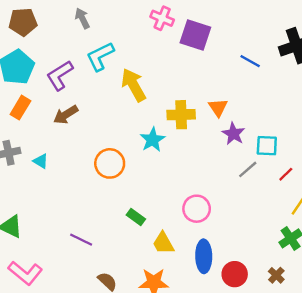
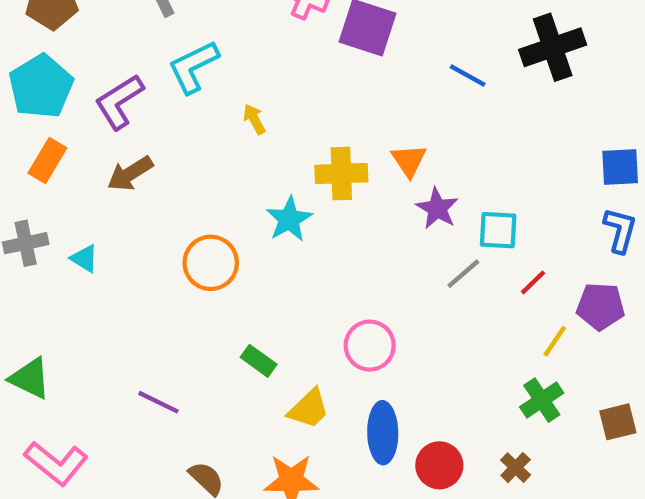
yellow arrow: (134, 85) -> (254, 119), size x0.5
yellow trapezoid: (163, 243) -> (309, 409), turned -105

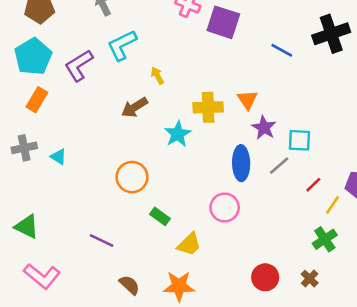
brown arrow: (130, 174) -> (135, 107), moved
orange circle: (211, 263) -> (132, 177), moved
red line: (533, 282) -> (313, 185), moved
blue ellipse: (383, 433) -> (241, 163), moved

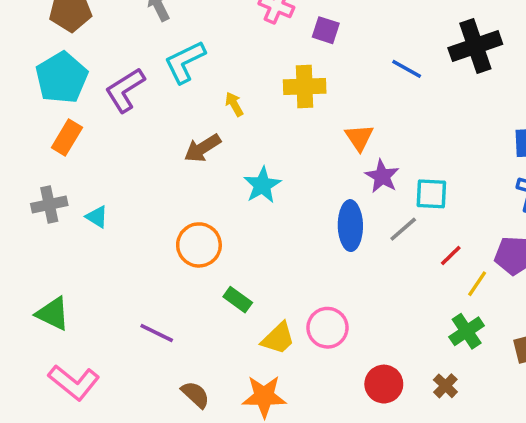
purple square: (223, 22) -> (326, 30), size x0.6
yellow cross: (208, 107) -> (305, 86), moved
pink circle: (225, 208) -> (327, 328), moved

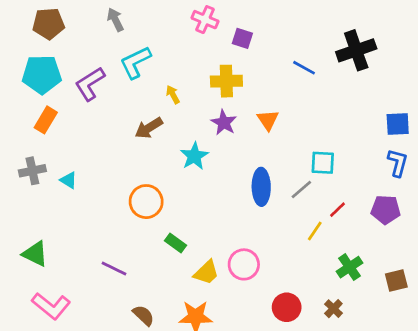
cyan pentagon: (62, 78) -> (42, 74), turned 30
purple star: (382, 176) -> (224, 123), moved
yellow line: (477, 284) -> (315, 231), moved

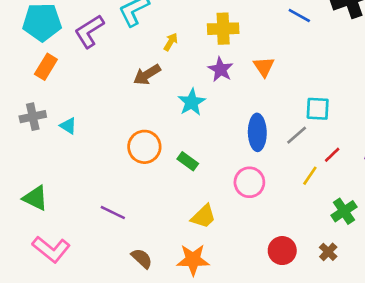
yellow arrow: (173, 95) -> (171, 42), turned 60
green rectangle: (176, 243) -> (188, 161), moved
pink circle: (244, 264) -> (249, 182), moved

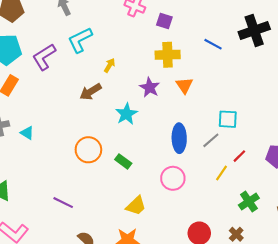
yellow cross: (223, 29) -> (168, 55), moved

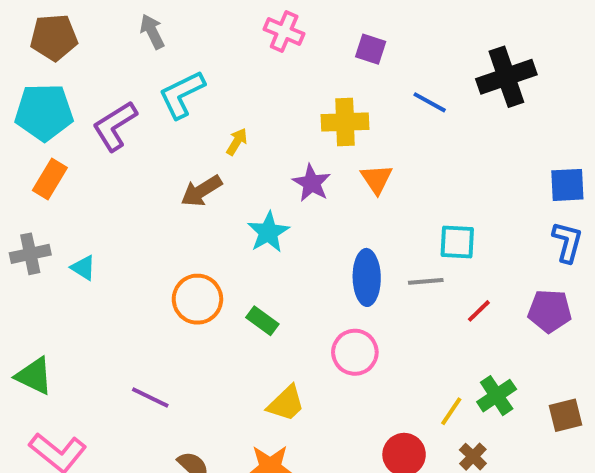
purple square: (164, 21) -> (371, 49), moved
gray line: (211, 140) -> (426, 281), turned 36
yellow line: (221, 173) -> (451, 411), moved

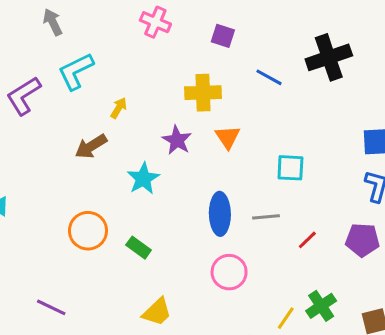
cyan square: (457, 242) -> (290, 168), moved
pink circle: (355, 352) -> (229, 272), moved

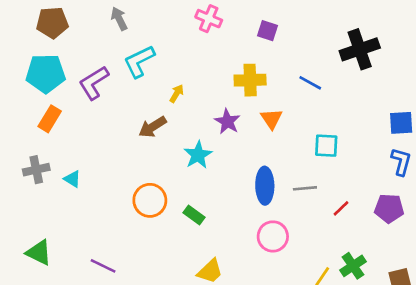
blue line: (269, 77) -> (310, 83), moved
purple line: (51, 307) -> (103, 266), moved

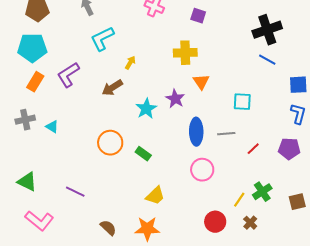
purple L-shape: (94, 83) -> (68, 75), moved
blue line: (310, 83) -> (267, 60), moved
purple star: (227, 122) -> (175, 99), moved

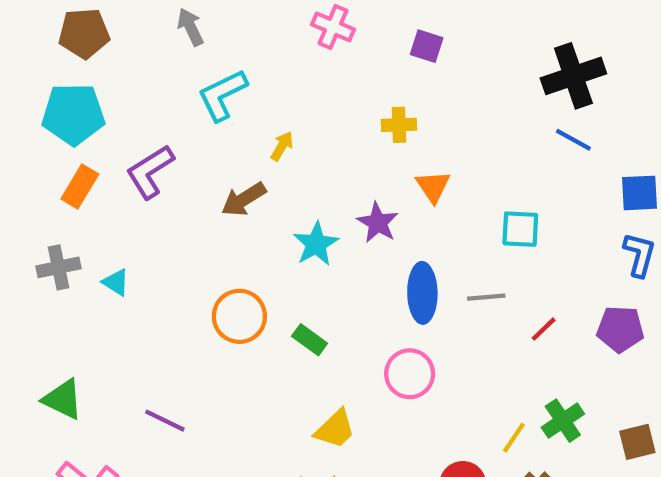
yellow cross: (185, 53) -> (399, 125), size x0.7
pink circle: (202, 170) -> (410, 374), moved

